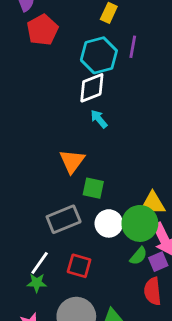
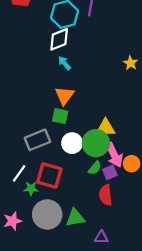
orange triangle: (72, 161) -> (64, 96), moved
red square: (79, 266) -> (49, 176), size x1.4
green star: (37, 283) -> (31, 189), moved

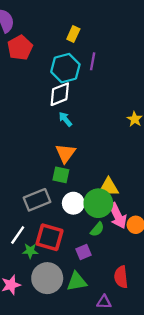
purple square: (110, 172) -> (84, 252), moved
red semicircle: (106, 195) -> (121, 277), moved

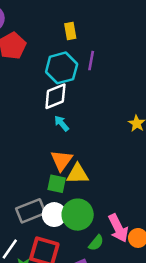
yellow rectangle: (73, 34) -> (70, 31), turned -35
yellow triangle: (109, 187) -> (78, 174), moved
white circle: (73, 203) -> (54, 215), moved
green circle: (98, 203) -> (78, 215), moved

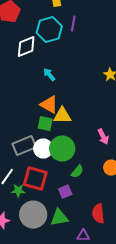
white diamond: (55, 96) -> (26, 47), moved
orange triangle: (62, 160) -> (49, 105), turned -36
pink arrow: (118, 228) -> (103, 137), moved, size x0.7

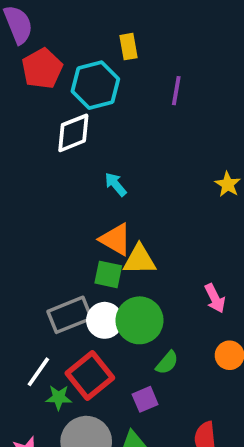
purple line: (73, 24) -> (176, 91), moved
cyan hexagon: (49, 30) -> (95, 85), moved
red square: (35, 179) -> (90, 375), turned 35

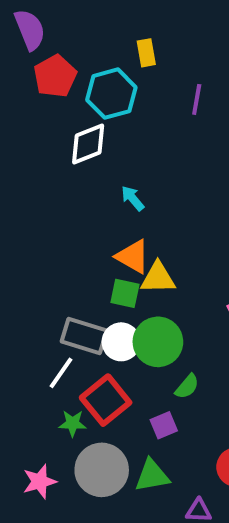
gray rectangle: (70, 315) -> (84, 336), turned 39
white line: (38, 372) -> (61, 373), moved

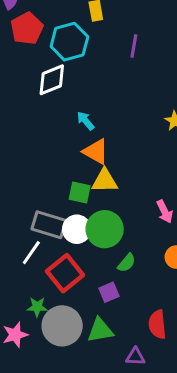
orange triangle: (133, 257) -> (96, 152), moved
green star: (73, 423) -> (37, 307), moved

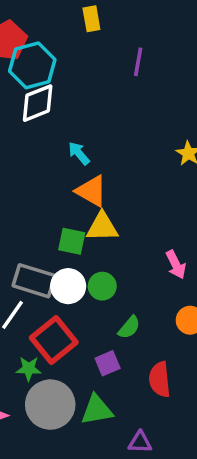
cyan hexagon: (69, 42) -> (32, 65), moved
green circle: (105, 229) -> (102, 286), size x0.6
green star: (37, 307) -> (29, 369), moved
red semicircle: (157, 324) -> (160, 379), moved

